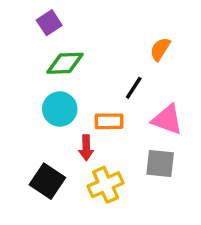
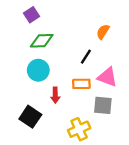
orange rectangle: (109, 121) -> (81, 84), moved
yellow cross: (106, 185) -> (79, 129), moved

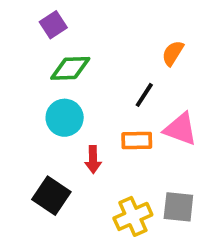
gray square: (103, 105) -> (178, 207), moved

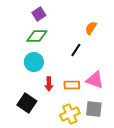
purple square: (53, 25) -> (39, 14), moved
pink triangle: (180, 129) -> (95, 80), moved
orange rectangle: (137, 140) -> (72, 85), moved

